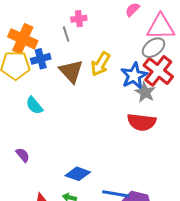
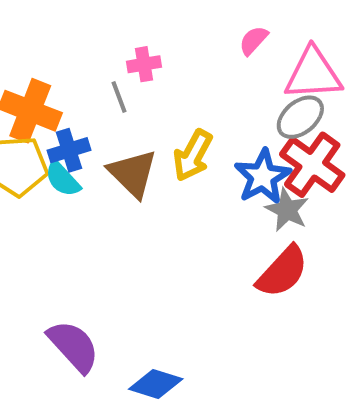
cyan semicircle: (34, 105) -> (63, 179), moved
red semicircle: (142, 122) -> (282, 272), turned -52
purple semicircle: (23, 155) -> (73, 346), moved, size x1.8

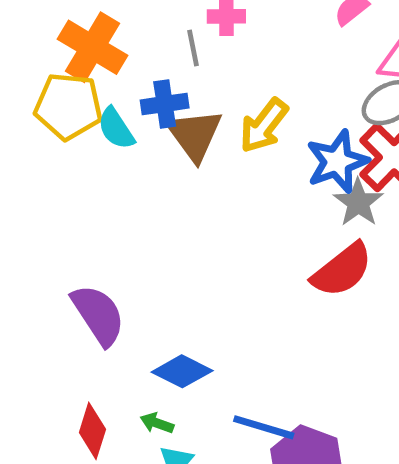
blue cross: (69, 150) -> (165, 104), moved

